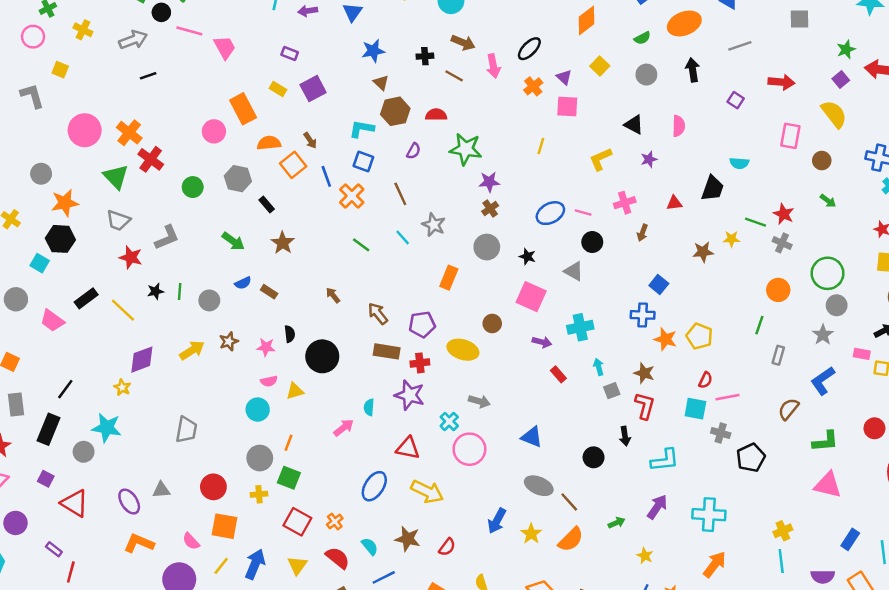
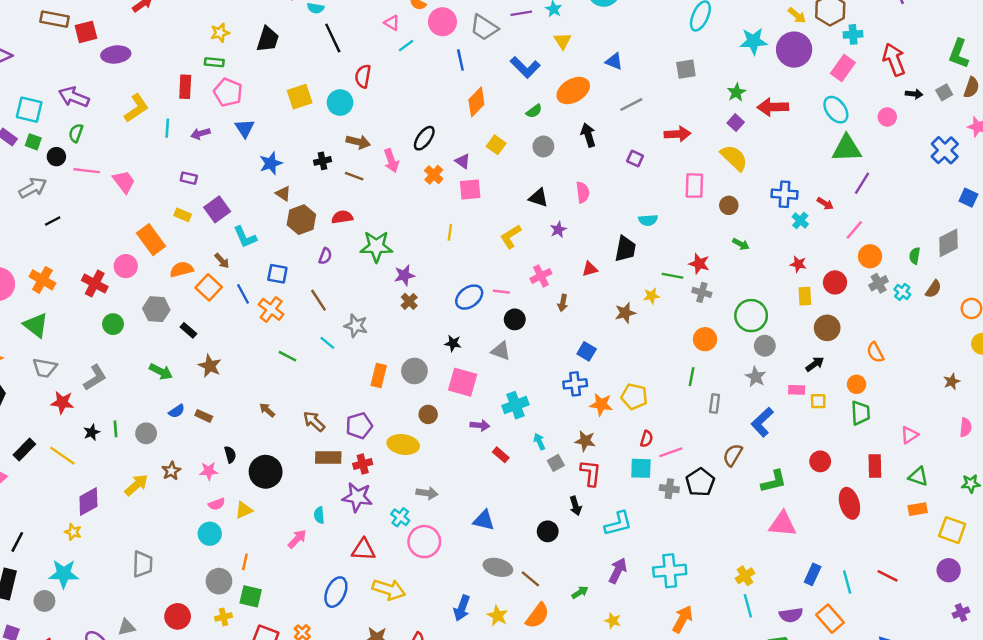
cyan L-shape: (362, 129) -> (245, 237), moved, turned -115
red cross: (151, 159) -> (95, 283), moved
gray circle: (487, 247) -> (414, 371), moved
black pentagon: (751, 458) -> (700, 482), moved

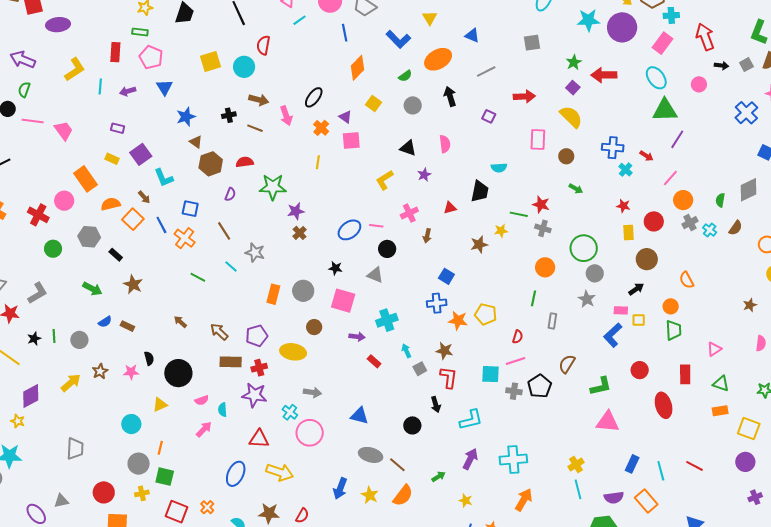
yellow line: (450, 232) -> (318, 162), moved
blue L-shape: (762, 422) -> (613, 335), moved
red semicircle: (647, 439) -> (518, 337), moved
pink semicircle: (217, 504) -> (202, 400), moved

